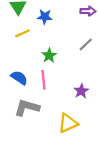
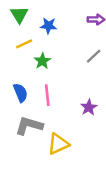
green star: (49, 55) -> (42, 61), moved
blue semicircle: (19, 78) -> (20, 93), turned 35
yellow triangle: (68, 123) -> (58, 144), moved

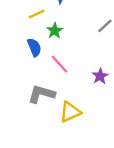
blue semicircle: (20, 93) -> (34, 47), moved
pink line: (47, 95) -> (59, 64), turned -36

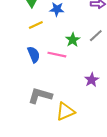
green star: (55, 31) -> (73, 40), moved
pink line: (59, 64) -> (57, 55), moved, turned -36

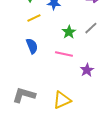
pink line: (57, 55) -> (64, 54), moved
gray L-shape: (40, 96) -> (24, 95), moved

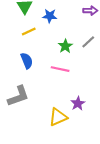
purple star: (87, 70) -> (78, 103), moved
gray L-shape: (24, 95) -> (18, 96), moved, turned 145

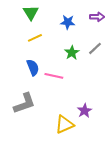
blue star: (50, 16) -> (68, 22), moved
pink line: (60, 69) -> (54, 76), moved

